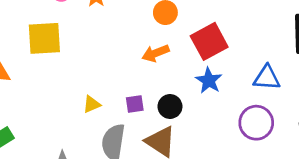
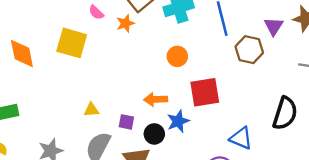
orange arrow: (155, 53) -> (155, 99), moved
blue star: (209, 80) -> (178, 121), moved

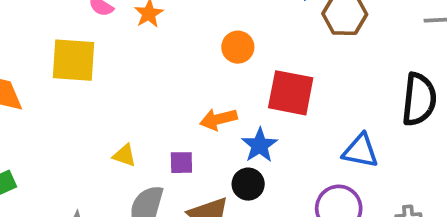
red square: (205, 92) -> (291, 93), turned 32
yellow triangle: (91, 110) -> (124, 155), turned 35
black circle: (154, 134) -> (248, 184), moved

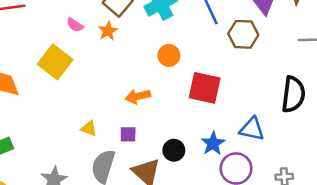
yellow square: (73, 60) -> (55, 62), turned 32
orange arrow: (218, 119) -> (138, 96), moved
blue star: (260, 145) -> (213, 143), moved

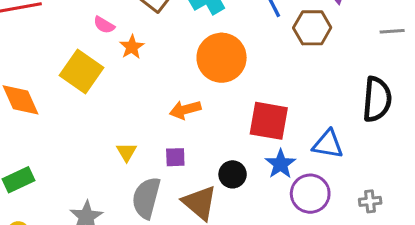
orange star: (108, 31) -> (132, 47), moved
orange circle: (169, 55) -> (222, 58), size x1.8
red square: (205, 88) -> (269, 121), moved
yellow triangle: (89, 129) -> (127, 152), turned 42

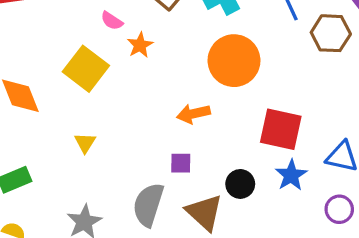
yellow triangle: (127, 152) -> (85, 143), moved
purple circle: (310, 194) -> (339, 209), moved, size x0.7

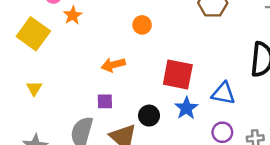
orange circle: (234, 61) -> (142, 25), size x0.5

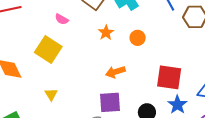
orange star: (73, 15) -> (106, 33), moved
purple square: (105, 101) -> (110, 102), size x1.6

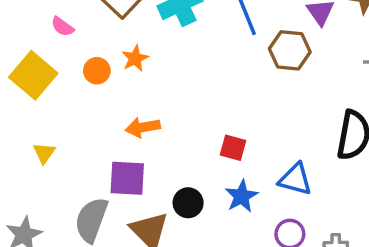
orange circle: (138, 38) -> (97, 71), moved
red square: (169, 77) -> (233, 148), size x0.6
yellow triangle: (51, 94) -> (44, 153), moved

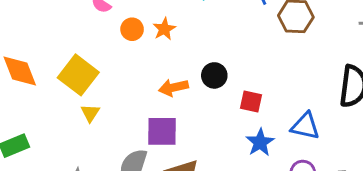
orange circle: (97, 71) -> (132, 29), moved
yellow square: (33, 75) -> (78, 75), moved
black circle: (188, 203) -> (214, 75), moved

